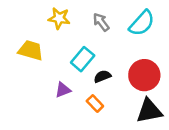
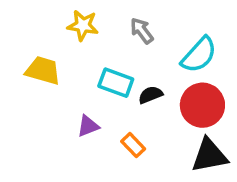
cyan semicircle: (142, 23) -> (199, 55), moved
cyan rectangle: (83, 59) -> (116, 83), turned 70
black semicircle: (102, 76) -> (150, 95), moved

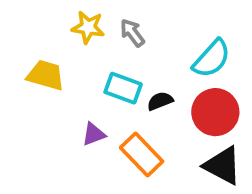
gray arrow: (142, 31) -> (132, 33), moved
orange rectangle: (133, 145) -> (142, 155), size x1.6
black triangle: (209, 155) -> (223, 166), turned 39

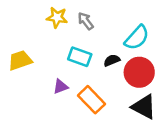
yellow trapezoid: (46, 75) -> (20, 60), moved, turned -35
black semicircle: (160, 101) -> (112, 60), moved

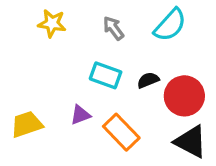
yellow star: (57, 17) -> (52, 23), moved
cyan semicircle: (137, 38) -> (170, 25), moved
yellow trapezoid: (20, 60) -> (27, 124), moved

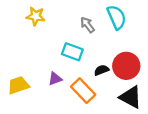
cyan semicircle: (170, 25) -> (117, 17), turned -65
gray arrow: (113, 28) -> (87, 25), moved
black semicircle: (148, 80) -> (101, 70), moved

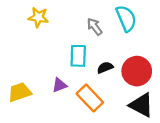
cyan rectangle: (72, 52) -> (78, 56), turned 72
black semicircle: (101, 70) -> (105, 68), moved

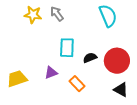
gray arrow: (95, 27) -> (57, 14), moved
orange rectangle: (90, 98) -> (77, 84), size x0.7
black triangle: (141, 105) -> (121, 90), size x0.7

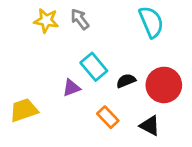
cyan rectangle: (67, 48) -> (94, 67), turned -42
purple triangle: (51, 73) -> (71, 88), moved
black triangle: (121, 90) -> (150, 126), moved

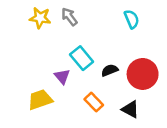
cyan semicircle: (151, 22) -> (132, 19), size x0.7
purple triangle: (71, 88) -> (62, 76), turned -49
yellow trapezoid: (24, 110) -> (40, 100), moved

